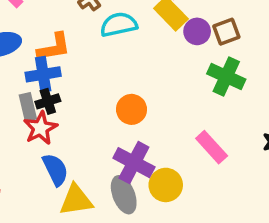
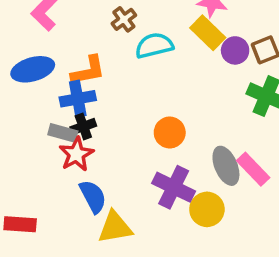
gray rectangle: (28, 107) -> (63, 133), turned -60
gray ellipse: (124, 195) -> (226, 166), moved

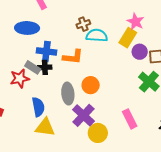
brown cross: (124, 19) -> (83, 24), moved
yellow rectangle: (208, 33) -> (128, 38), turned 60
orange L-shape: (88, 71) -> (73, 57), moved
red star: (76, 154) -> (20, 78), moved
gray ellipse: (226, 166) -> (68, 94), moved

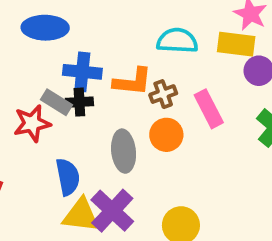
brown cross: (83, 24) -> (163, 94), moved
yellow rectangle: (128, 38) -> (236, 44), turned 66
purple cross: (83, 115) -> (112, 211), moved
pink rectangle: (130, 119) -> (209, 109), moved

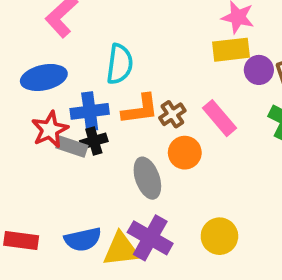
cyan semicircle: (177, 41) -> (120, 64), moved, turned 108
red star: (32, 123) -> (50, 130), moved
blue semicircle: (68, 177) -> (83, 239), moved, turned 102

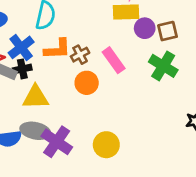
blue cross: (90, 111) -> (21, 47), turned -35
gray ellipse: (147, 178) -> (35, 131), moved, turned -64
yellow triangle: (121, 250) -> (35, 97), moved

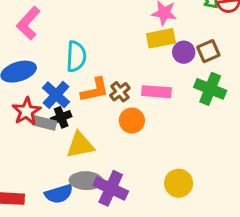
pink rectangle: (114, 60) -> (156, 92), turned -40
yellow circle: (106, 145) -> (179, 183), moved

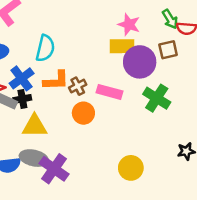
brown square: (208, 51) -> (168, 50), moved
purple circle: (184, 52) -> (140, 62), size x1.6
yellow circle: (179, 183) -> (131, 168), moved

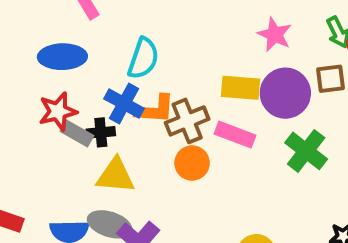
yellow rectangle: (122, 46) -> (241, 88), moved
blue cross: (22, 78) -> (124, 104), moved, turned -30
brown cross: (78, 86) -> (187, 121), size x1.5

